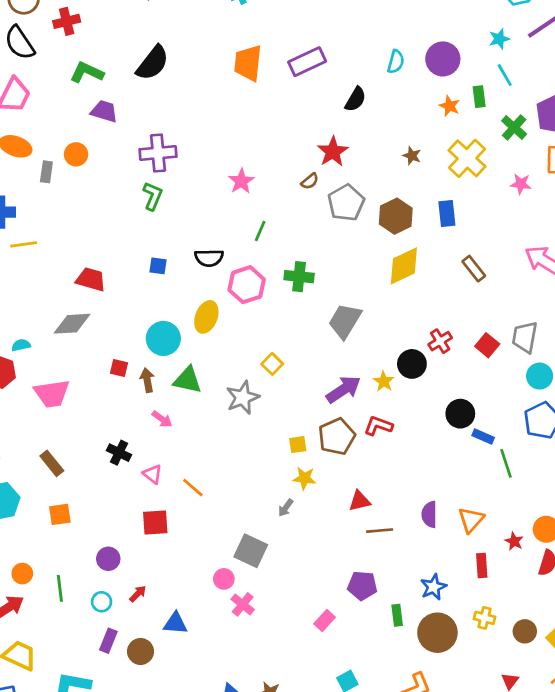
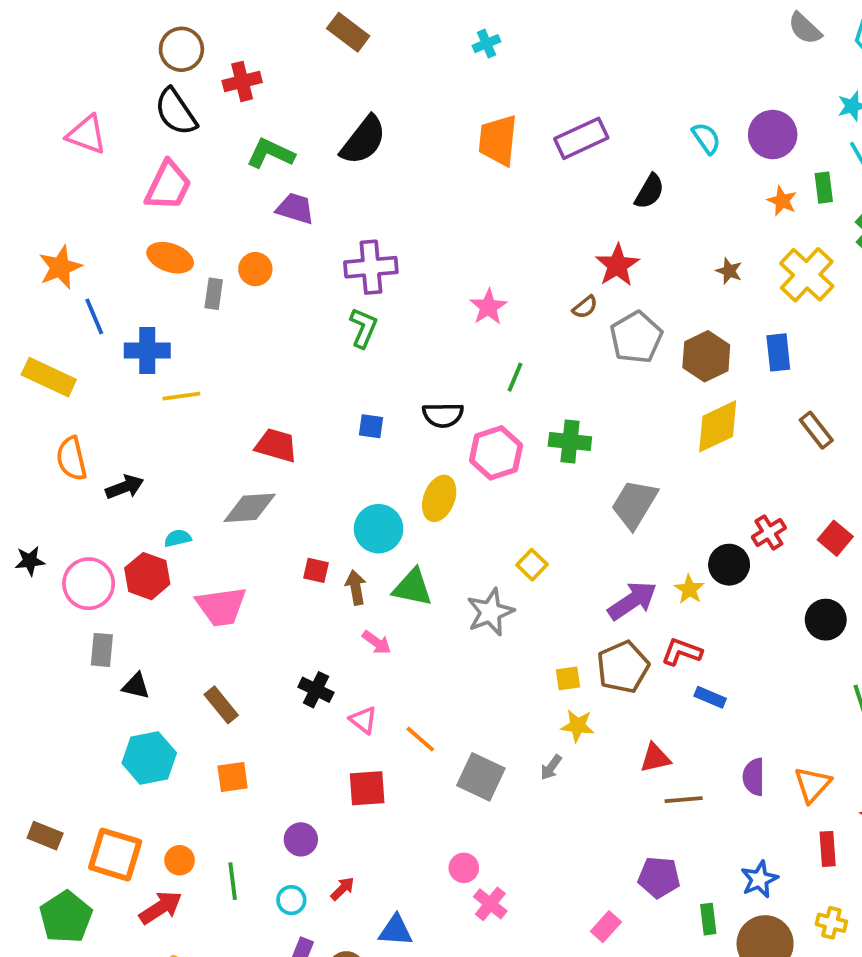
cyan semicircle: (396, 62) -> (706, 138), turned -50
black circle: (460, 414) -> (826, 620), moved
blue rectangle: (483, 437) -> (710, 697), moved
gray square: (251, 551) -> (481, 777), moved

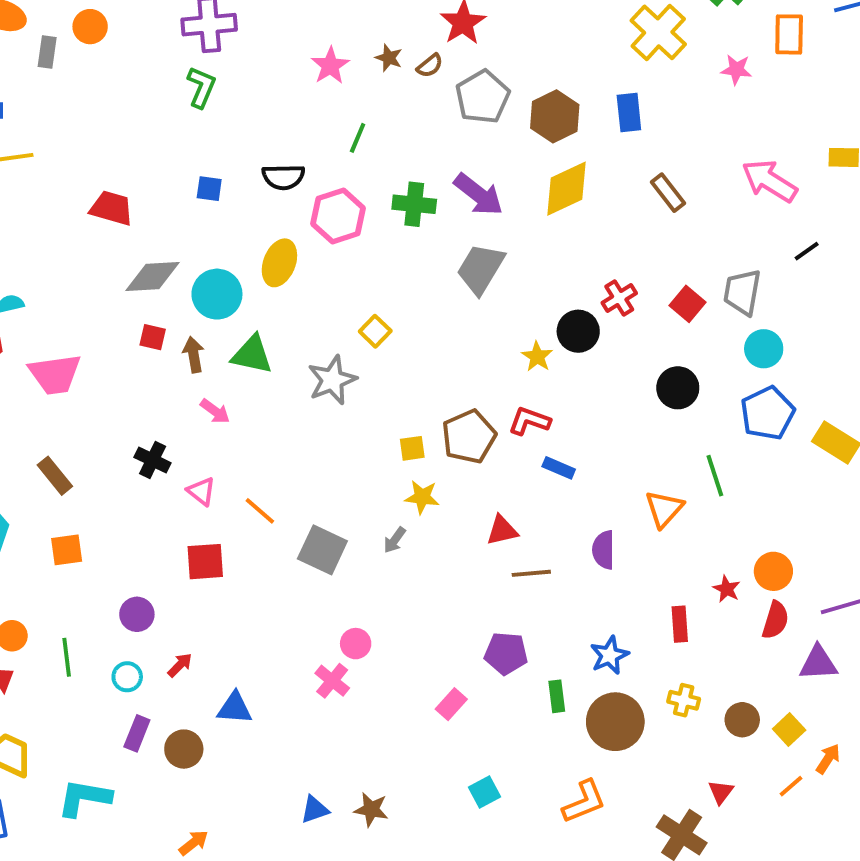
brown star: (729, 271) -> (389, 58), moved
gray diamond: (250, 508) -> (153, 277), moved
purple arrow: (632, 601) -> (479, 195), moved, turned 72
orange triangle: (812, 784) -> (664, 509), moved
pink circle: (464, 868) -> (356, 644), moved

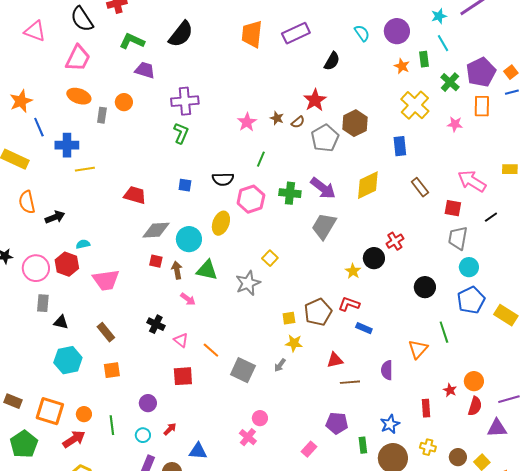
brown hexagon: (555, 116) -> (355, 123), moved
red square: (688, 304) -> (453, 208), moved, turned -30

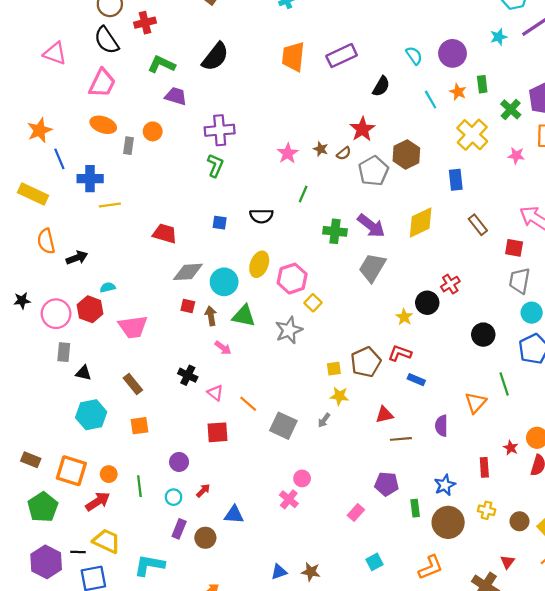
cyan line: (443, 43) -> (431, 100), moved
pink hexagon: (251, 199) -> (292, 279), moved

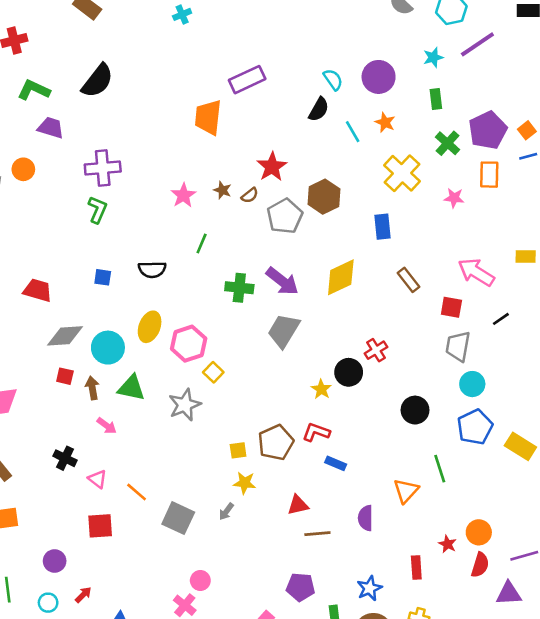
orange trapezoid: (293, 57) -> (208, 117), moved
green rectangle: (482, 84) -> (436, 99), moved
black semicircle: (381, 86) -> (319, 109), moved

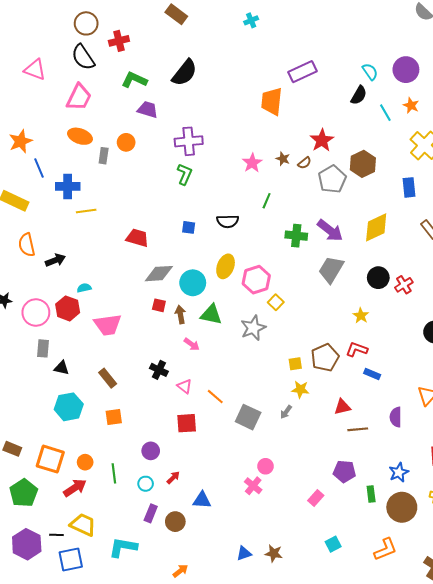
black circle: (349, 372) -> (378, 278), moved

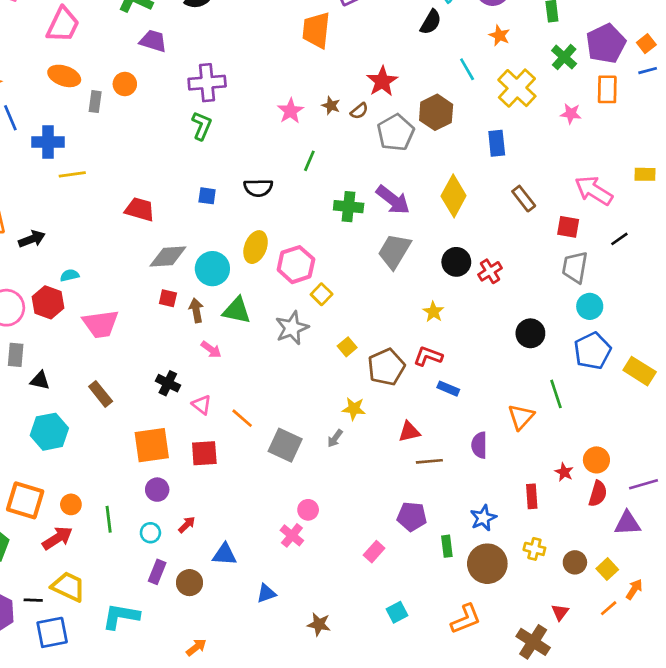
cyan line: (385, 113) -> (467, 69), moved
yellow diamond: (376, 227) -> (454, 196), turned -36
yellow square: (295, 364) -> (347, 347), moved, turned -32
orange square: (114, 417) -> (152, 445), moved, size x1.6
blue triangle: (244, 553) -> (266, 593), moved

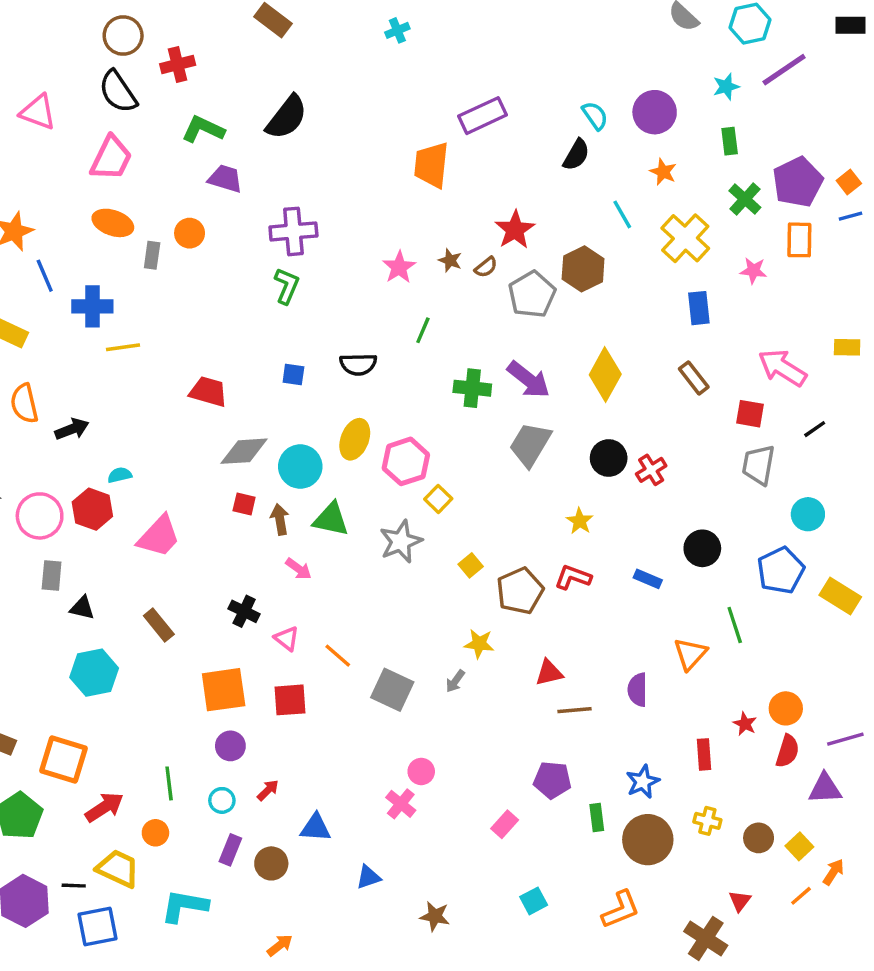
blue rectangle: (497, 143) -> (699, 308), moved
cyan circle: (590, 306) -> (808, 514), moved
pink trapezoid: (101, 324) -> (159, 536), turned -39
blue rectangle: (448, 389) -> (648, 579), moved
orange circle: (71, 504) -> (155, 833), moved

